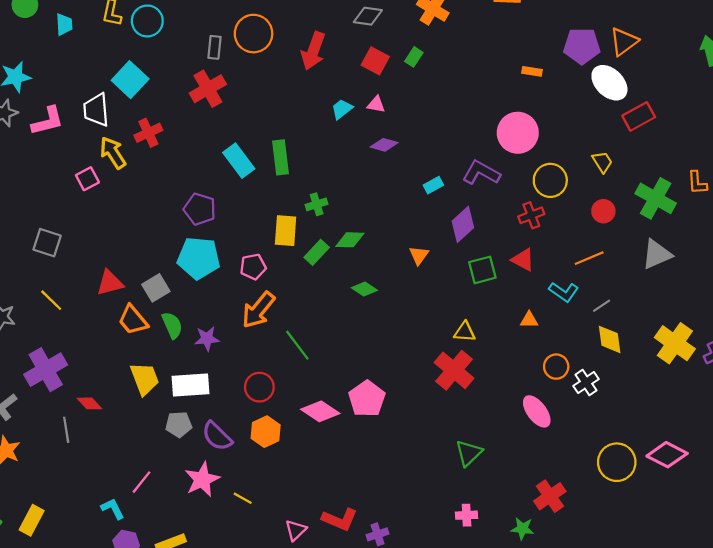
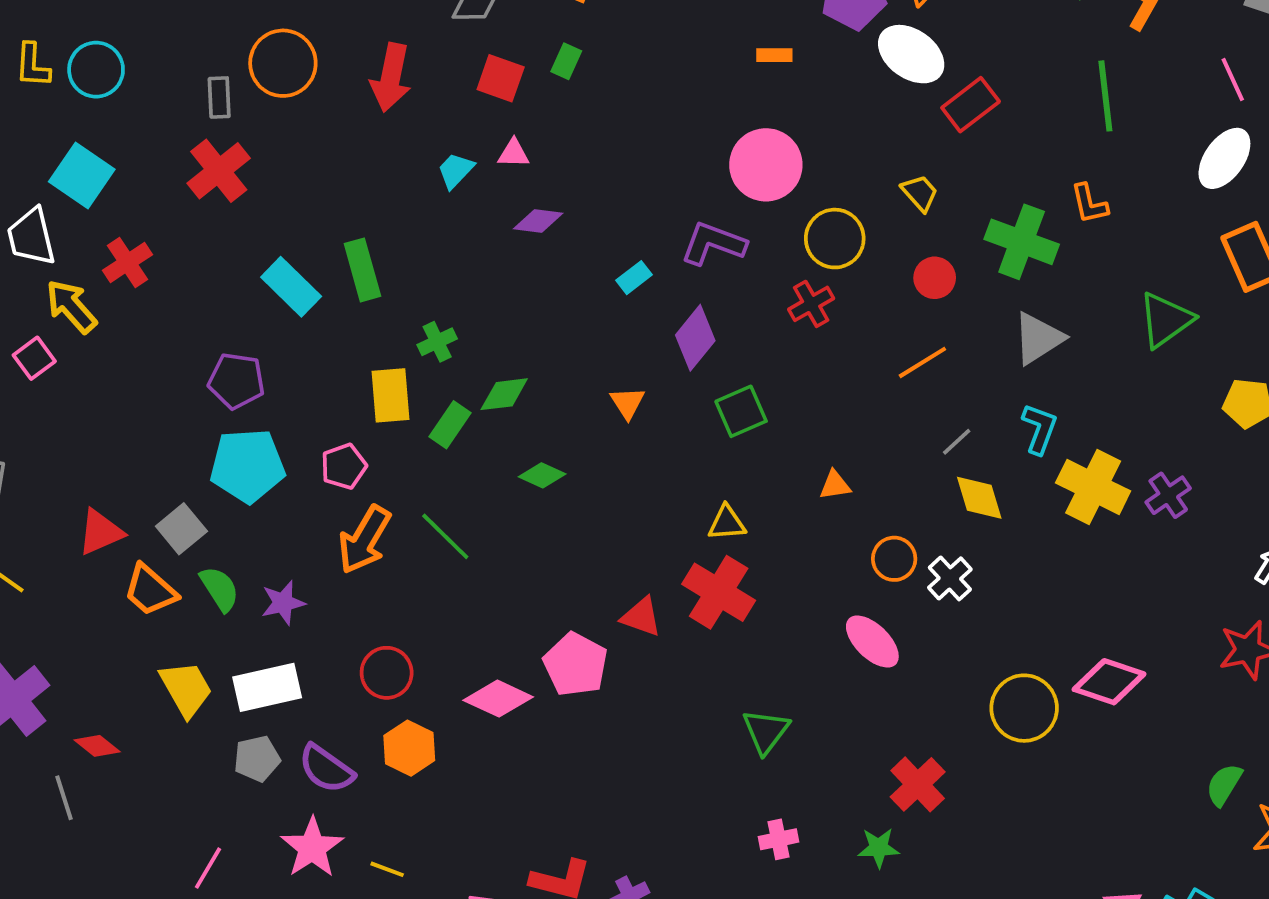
red triangle: (523, 260) -> (641, 617), moved
cyan L-shape: (564, 292) -> (1040, 429), moved, turned -96
green line: (297, 345) -> (445, 536), moved

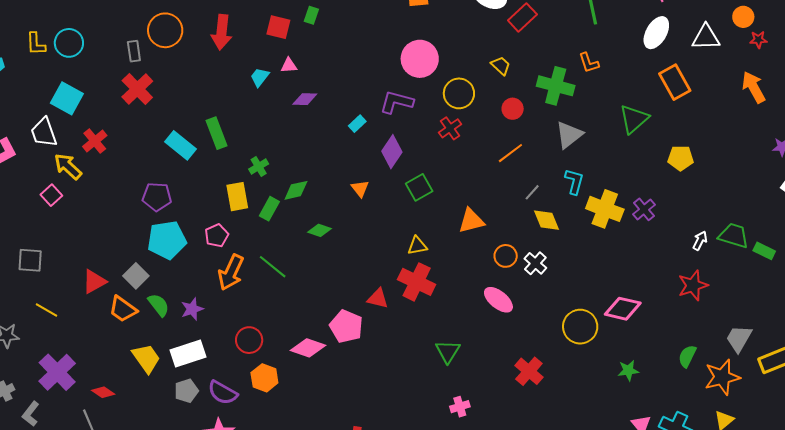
orange triangle: (835, 485) -> (471, 221), size x1.6
green star: (879, 848) -> (628, 370), moved

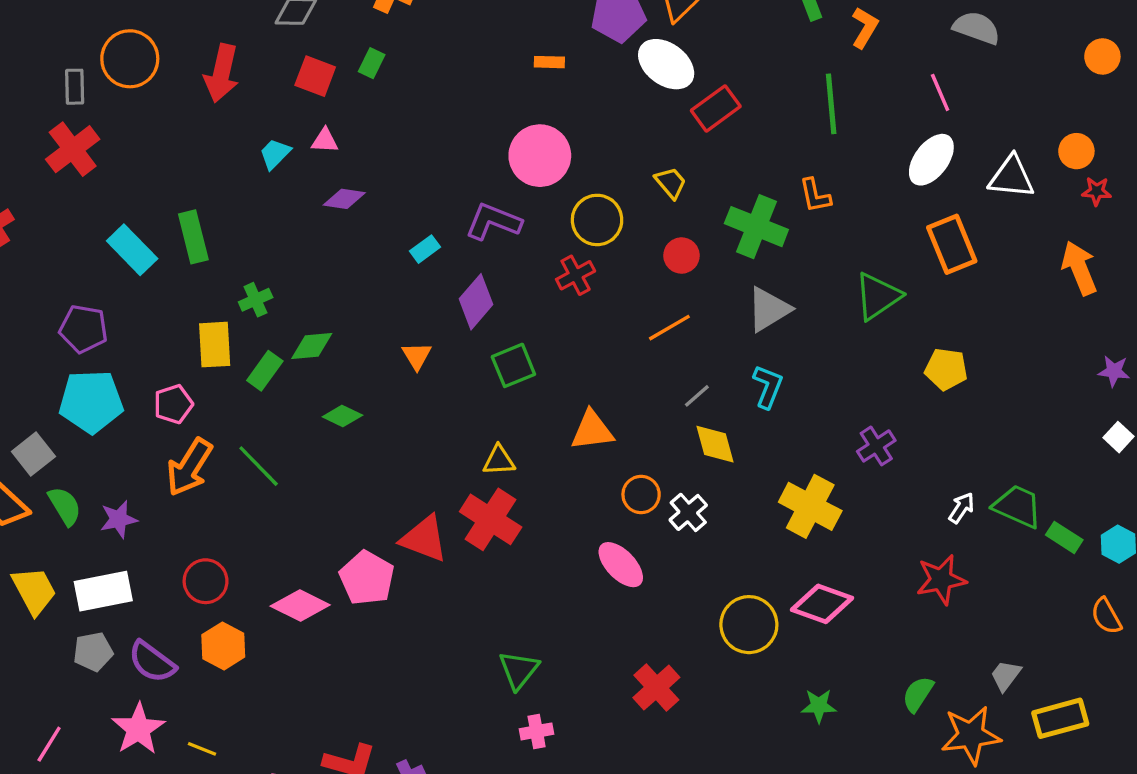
yellow cross: (605, 209) -> (810, 506), moved
red triangle: (378, 298) -> (424, 539), size x1.4
gray trapezoid: (739, 339) -> (1006, 675), size x0.7
green triangle: (448, 351) -> (519, 670), moved

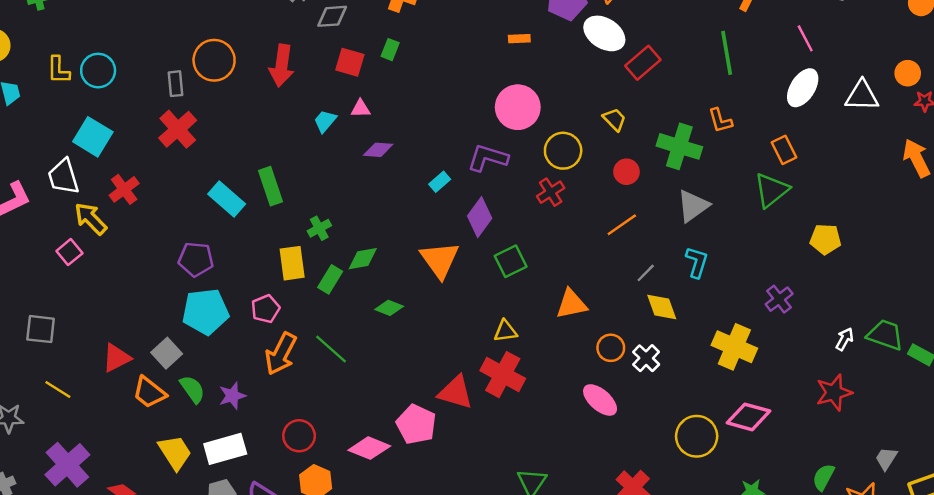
orange rectangle: (952, 244) -> (784, 150), moved, size x0.7
orange triangle: (417, 356) -> (440, 260), size x1.8

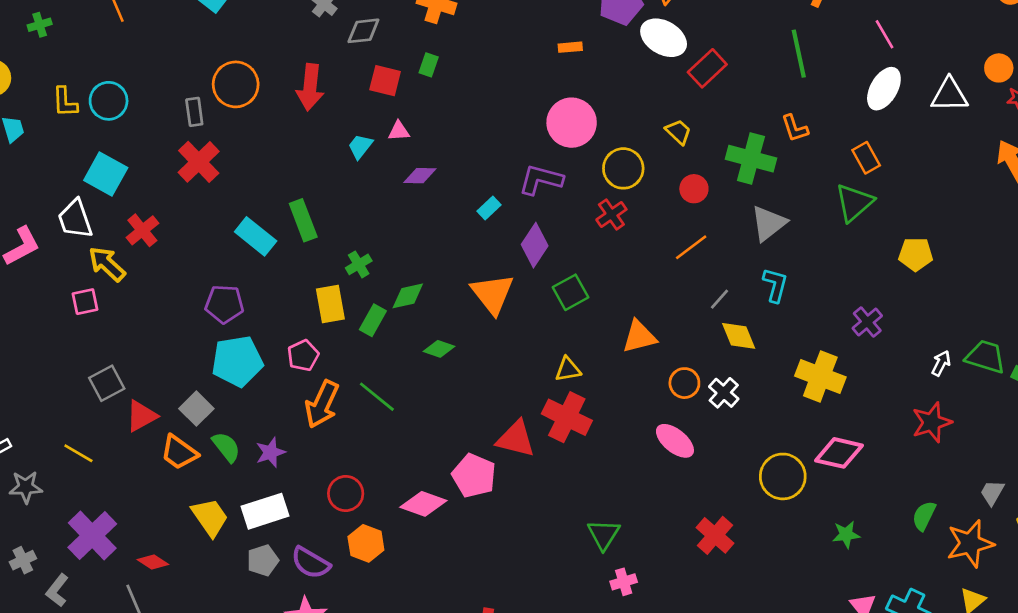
pink square: (69, 252) -> (85, 302), turned 30
gray square: (41, 329) -> (107, 383), moved, turned -32

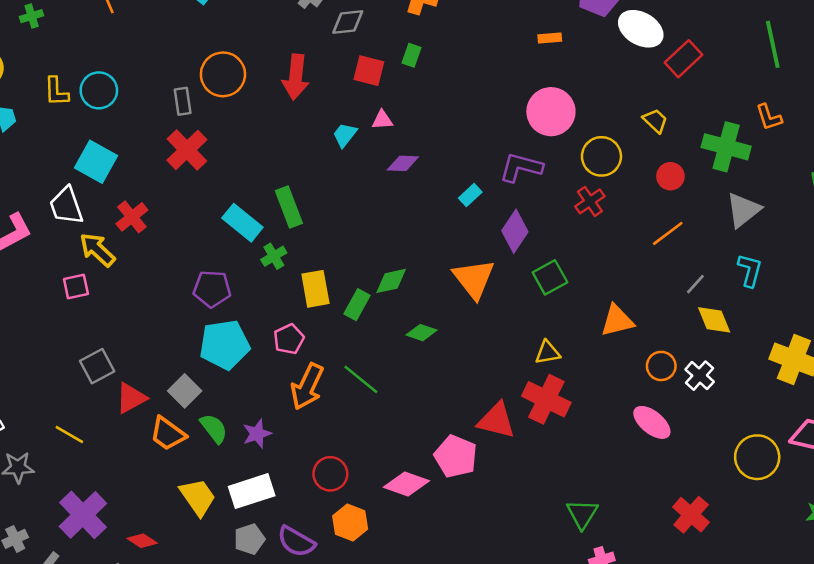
green cross: (359, 264) -> (274, 256), moved

